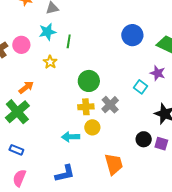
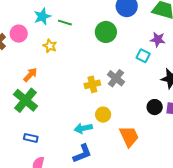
green line: (69, 41) -> (65, 23), turned -72
green circle: (89, 81) -> (106, 32), moved
yellow circle: (92, 127) -> (103, 115), moved
cyan arrow: (71, 137) -> (83, 128), moved

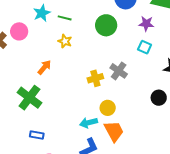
purple star: (158, 39) -> (146, 24), moved
yellow star: (50, 46) -> (65, 41), moved
orange arrow: (30, 75) -> (44, 67), moved
orange trapezoid: (129, 136) -> (114, 131), moved

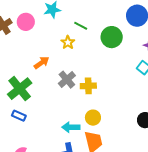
green line: (65, 18) -> (81, 26), moved
gray cross: (119, 71) -> (67, 80), moved
blue rectangle: (37, 135) -> (19, 116), moved

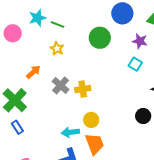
green line: (81, 26) -> (58, 24), moved
blue rectangle: (19, 116) -> (17, 127), turned 40

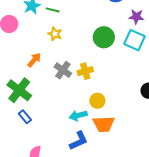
green circle: (100, 38) -> (104, 37), moved
cyan square: (135, 64) -> (134, 40), size x1.5
orange trapezoid: (95, 144) -> (104, 124), turned 115

